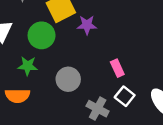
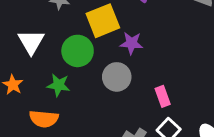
gray circle: (68, 79) -> (117, 77), moved

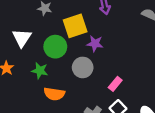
pink rectangle: (163, 96) -> (115, 84), turned 56
orange semicircle: (44, 119) -> (54, 94), moved

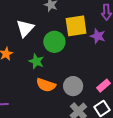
purple star: (95, 44) -> (98, 36), moved
gray circle: (83, 67) -> (73, 86), moved

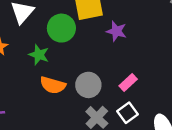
purple star: (98, 36) -> (116, 31), moved

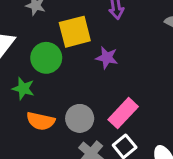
pink rectangle: (128, 83) -> (123, 113), size x1.5

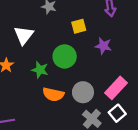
yellow square: (75, 32) -> (79, 26), size x0.6
green circle: (46, 58) -> (65, 56), moved

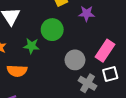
orange semicircle: (53, 94) -> (17, 71), moved
white square: (117, 113) -> (110, 74), turned 35

